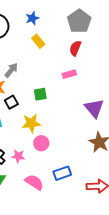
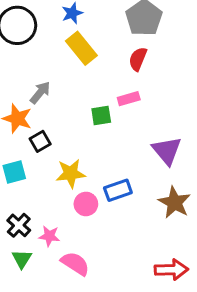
yellow rectangle: (38, 41) -> (81, 48), size x1.5
green square: (40, 94) -> (101, 115), moved
pink star: (18, 156) -> (49, 236), moved
blue rectangle: (62, 173) -> (118, 190), moved

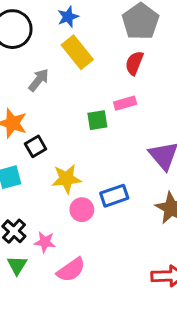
gray arrow: (40, 93) -> (39, 80), moved
pink semicircle: (75, 264) -> (71, 270), turned 112

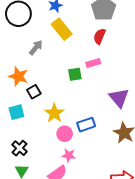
yellow star: (66, 179) -> (54, 113), turned -30
pink star: (45, 242) -> (69, 155), moved

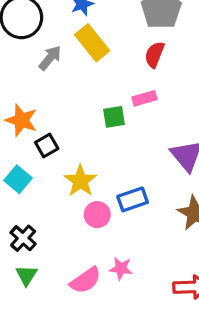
gray arrow: (36, 48) -> (50, 58), moved
cyan square: (16, 112) -> (18, 179), turned -35
pink star: (69, 155) -> (121, 268), moved

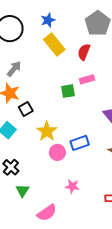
red semicircle: (155, 55) -> (84, 52), moved
gray arrow: (50, 58) -> (14, 69), moved
green triangle: (26, 275) -> (22, 191), moved
pink semicircle: (85, 280) -> (47, 213), moved

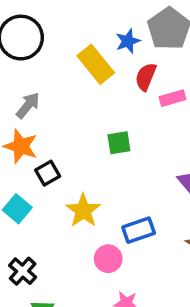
blue star: (48, 20) -> (128, 41), moved
pink rectangle: (87, 79) -> (172, 98), moved
pink circle: (57, 152) -> (108, 259), moved

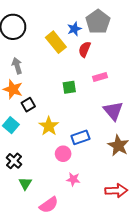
pink rectangle: (172, 98) -> (100, 77), moved
gray arrow: (28, 105) -> (17, 66), turned -56

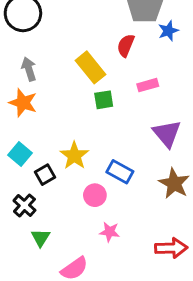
blue star: (74, 29) -> (168, 31), moved
yellow rectangle: (56, 42) -> (90, 67), moved
black square: (28, 105) -> (45, 175), moved
blue rectangle: (80, 137) -> (120, 172), turned 48

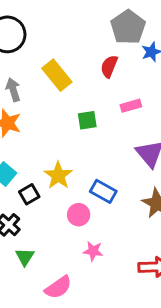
yellow rectangle: (90, 67) -> (57, 75), moved

